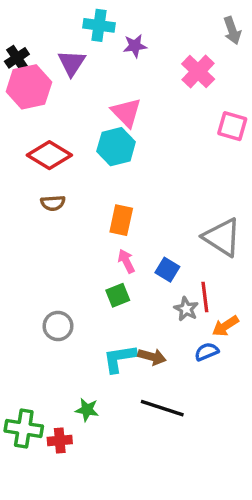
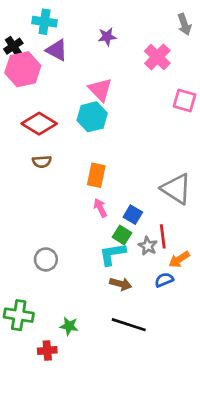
cyan cross: (99, 25) -> (45, 22), moved
purple triangle: (72, 63) -> (57, 50), turned -35
green square: (118, 295) -> (122, 235), moved, turned -36
cyan L-shape: (119, 358) -> (112, 254), moved
green cross: (24, 429) -> (19, 315), moved

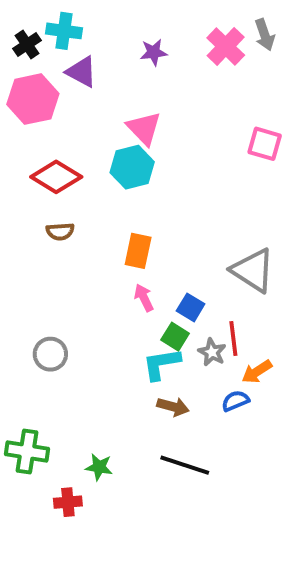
black cross: (13, 46) -> (27, 45), moved
pink cross: (157, 57) -> (226, 46), moved
gray circle: (46, 259) -> (50, 354), moved

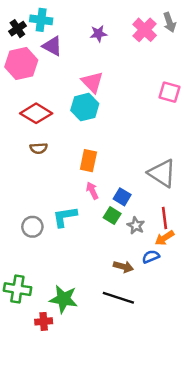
red line: (233, 339) -> (165, 218), moved
cyan L-shape: (161, 364) -> (65, 217), moved
brown arrow: (173, 407) -> (123, 267), moved
green star: (99, 467) -> (64, 299), size x1.6

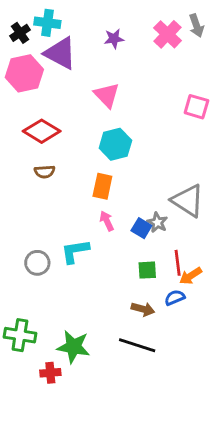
purple triangle: (52, 46) -> (60, 53), size x1.4
cyan hexagon: (85, 107) -> (115, 144), moved
green square: (112, 216) -> (147, 270), moved, turned -35
red line: (165, 218) -> (178, 263), moved
gray star: (136, 225) -> (157, 222), moved

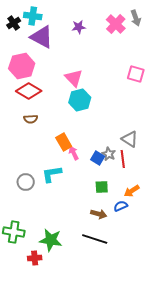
pink hexagon: (24, 73) -> (22, 66), moved
pink triangle: (107, 95) -> (74, 78), moved
orange rectangle: (102, 186) -> (64, 142), moved, turned -42
gray triangle: (188, 201) -> (130, 139), size x0.7
red line: (178, 263) -> (123, 159), moved

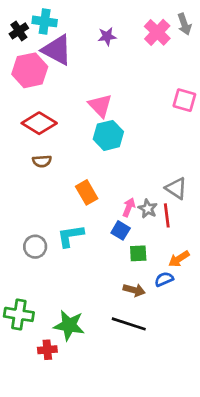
pink hexagon: (22, 66) -> (30, 70), moved
pink arrow: (74, 153) -> (129, 207), moved, turned 48
blue square: (98, 158) -> (121, 230), moved

